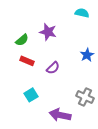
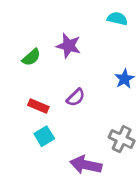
red rectangle: (27, 61) -> (38, 106), moved

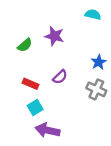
gray cross: (122, 139) -> (96, 89), moved
purple arrow: (86, 165) -> (48, 130), moved

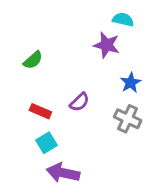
purple star: (54, 36) -> (107, 45), moved

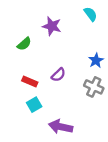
cyan semicircle: (123, 20) -> (90, 14), turned 40
purple star: (107, 45) -> (52, 26), moved
purple arrow: (63, 173) -> (61, 127), moved

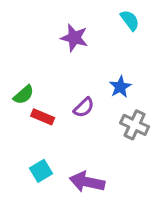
green semicircle: (24, 44) -> (24, 95), moved
blue star: (96, 60) -> (120, 87), moved
cyan square: (34, 105) -> (41, 171), moved

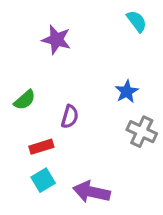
purple star: (74, 38) -> (56, 40), moved
purple semicircle: (84, 107) -> (70, 117), moved, turned -30
red rectangle: (43, 117) -> (41, 147), moved, turned -40

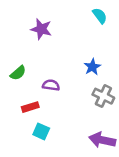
purple semicircle: (70, 117) -> (51, 85), turned -98
cyan square: (43, 180) -> (41, 131), moved, turned -35
purple arrow: (92, 192) -> (102, 140), moved

